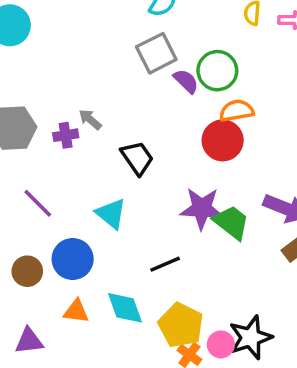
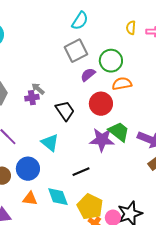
purple semicircle: (186, 81) -> (88, 75), moved, turned -84
purple cross: (66, 135) -> (32, 98), moved
red circle: (223, 140) -> (101, 104), moved
green trapezoid: (231, 222) -> (119, 132), moved

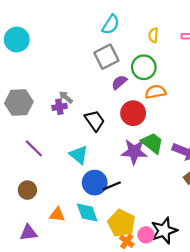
yellow semicircle: (131, 28) -> (153, 35), moved
blue circle: (28, 169) -> (95, 183), moved

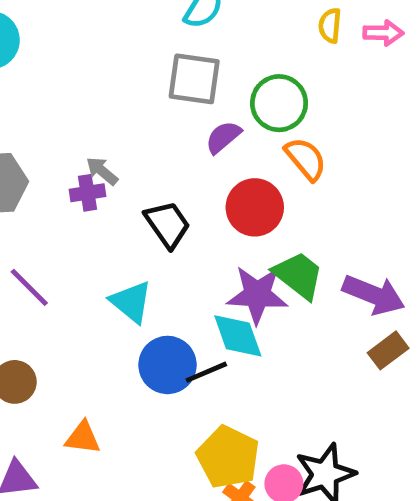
yellow semicircle: (153, 35) -> (330, 26), moved
gray square: (106, 57) -> (194, 79), turned 35
orange semicircle: (156, 92) -> (306, 159), turned 60
cyan diamond: (87, 212) -> (238, 336), moved

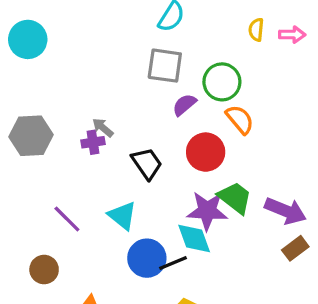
purple line: (29, 287) -> (67, 219), moved

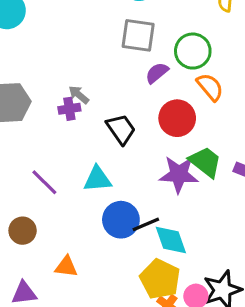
cyan triangle: (122, 216) -> (97, 179), turned -44
cyan diamond: (194, 239) -> (171, 240), moved

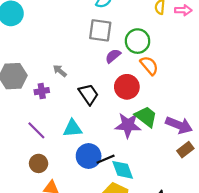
purple cross: (69, 109) -> (42, 91), moved
brown circle: (23, 231) -> (39, 163), moved

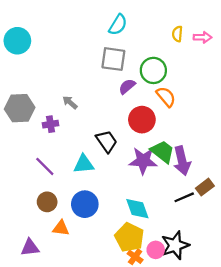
black trapezoid: (89, 94) -> (107, 141), moved
purple arrow: (179, 125) -> (182, 161), moved, turned 55
blue circle: (89, 156) -> (85, 204), moved
black line: (106, 159) -> (184, 197), moved

